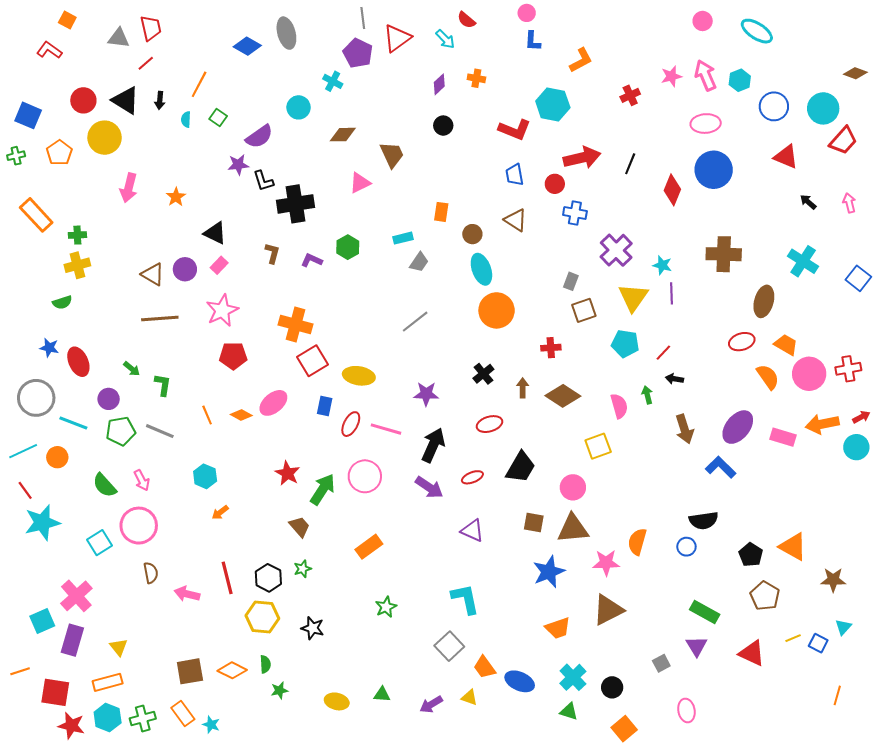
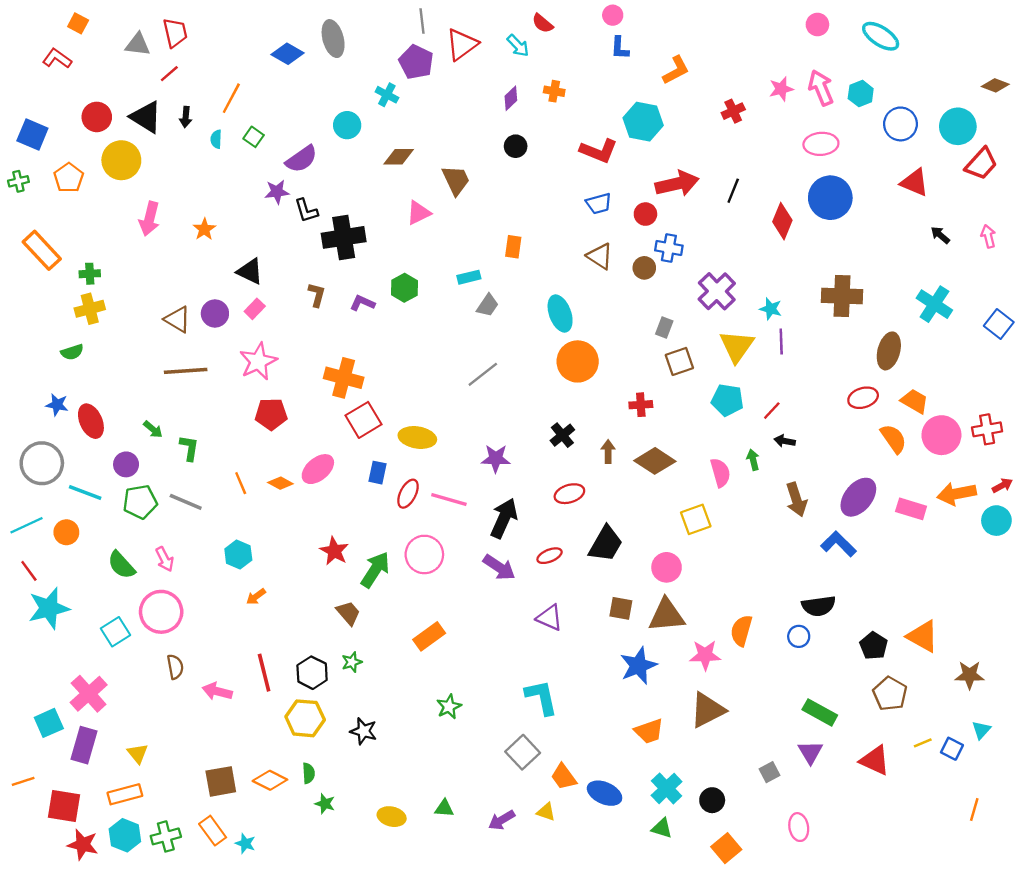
blue trapezoid: (515, 175) -> (599, 204), turned -95
brown circle: (472, 234) -> (644, 268), moved
green star: (279, 690) -> (325, 804), turned 30

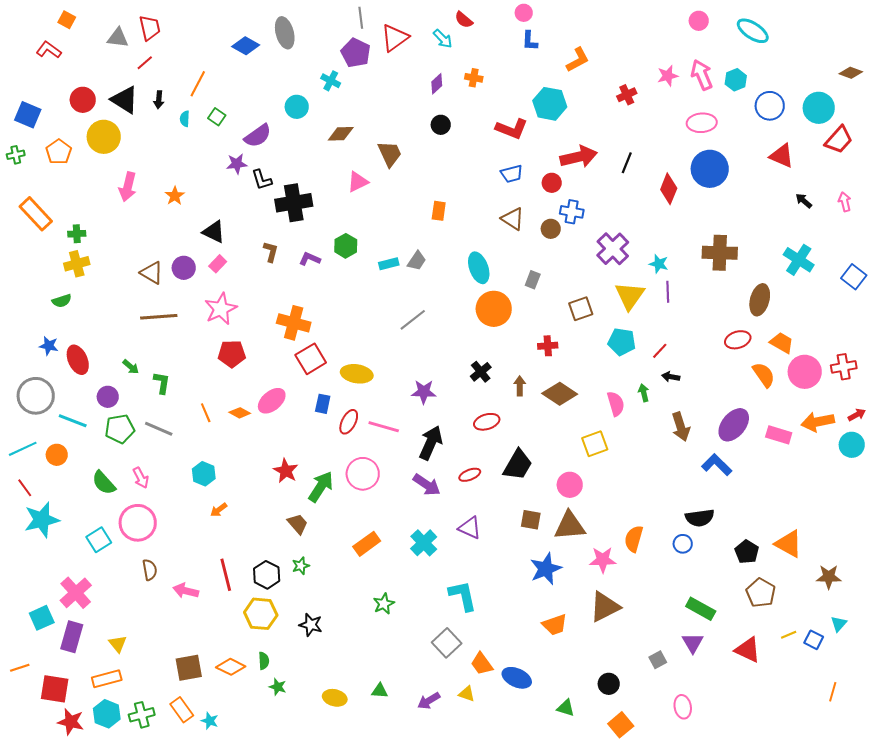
cyan rectangle: (469, 277) -> (389, 264), moved
gray rectangle: (664, 328) -> (533, 280), moved
cyan cross: (667, 788) -> (424, 543), moved

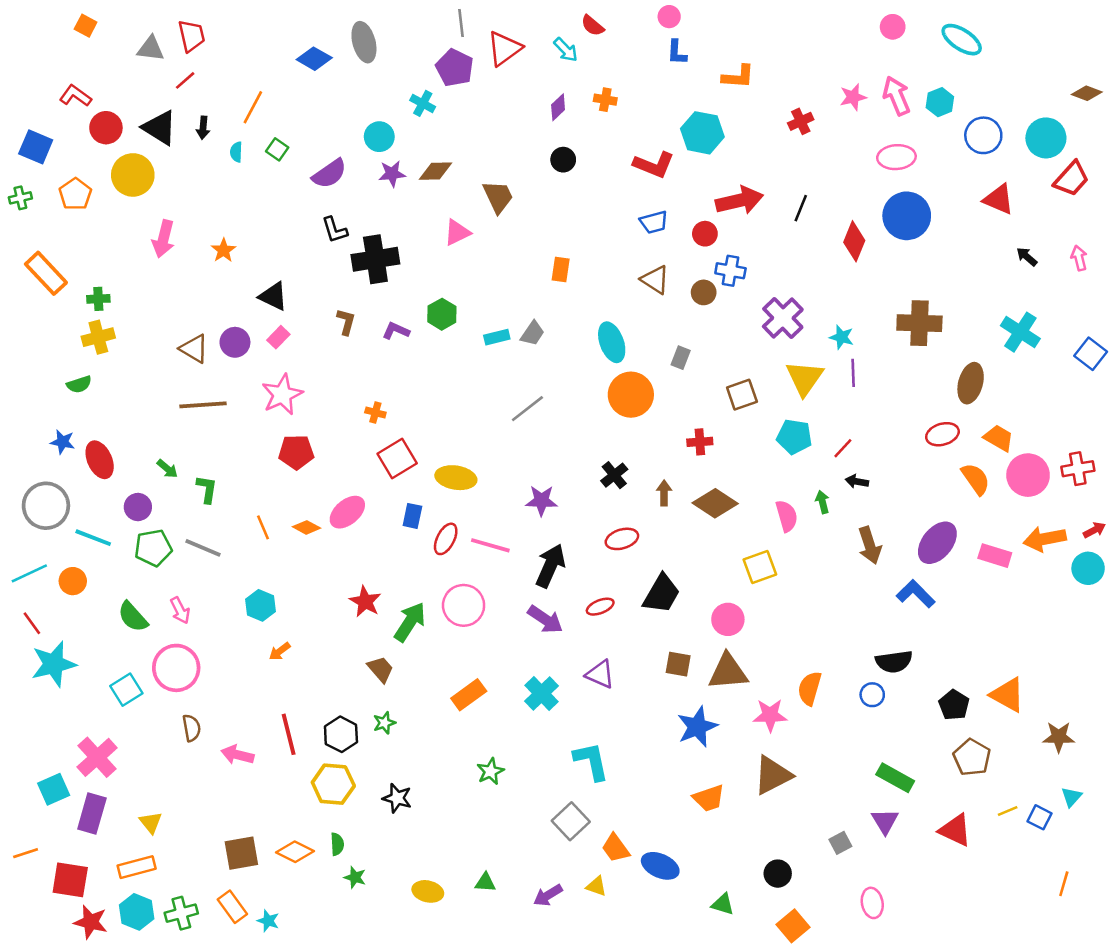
red L-shape: (49, 50) -> (75, 96), moved
orange L-shape: (578, 60) -> (738, 77), turned 32
purple star: (237, 164) -> (392, 174), moved
orange cross: (294, 323) -> (375, 413), size x0.5

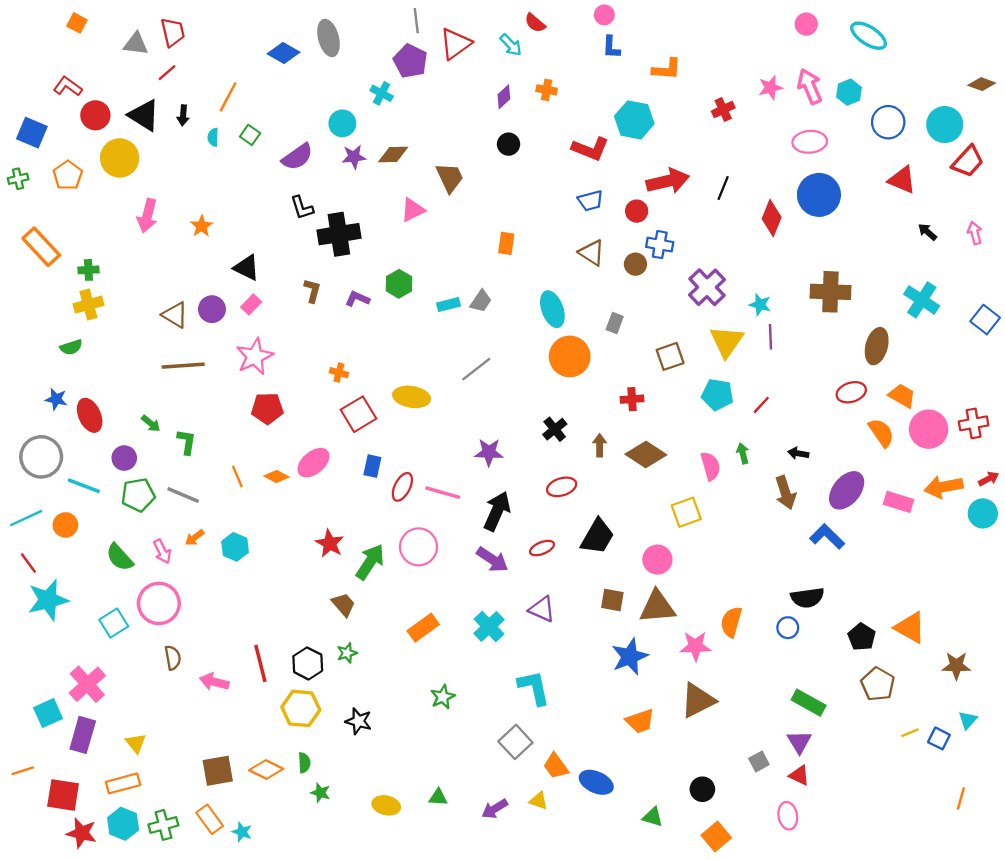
yellow ellipse: (456, 478) -> (412, 397), moved
black arrow: (857, 481) -> (798, 453), moved
orange arrow: (280, 651) -> (195, 538), moved
red triangle: (955, 830) -> (799, 775), moved, size x0.7

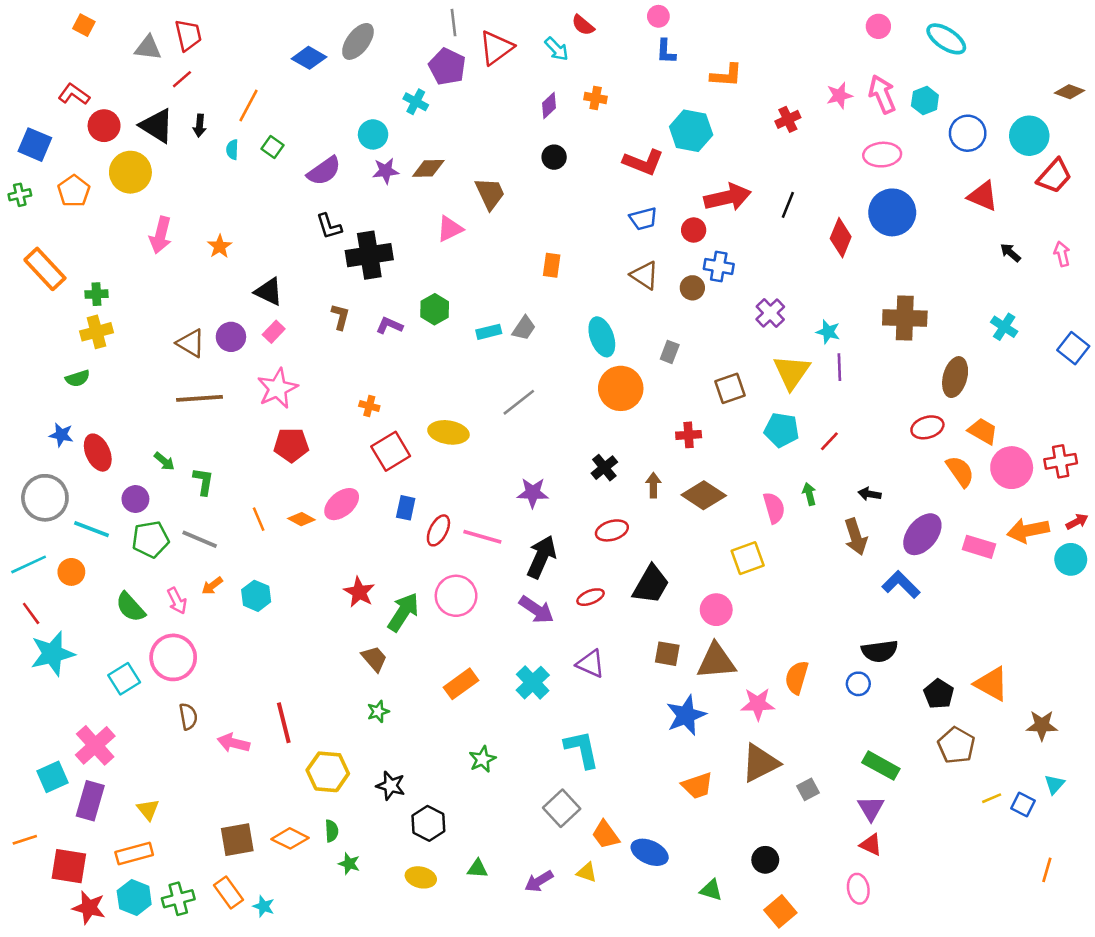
gray ellipse: (328, 38) -> (358, 41), turned 52
purple cross: (707, 287) -> (770, 313), size x0.7
cyan cross: (922, 300) -> (1004, 327), size x0.7
black hexagon: (308, 663) -> (428, 823), moved
gray square: (759, 762) -> (808, 789), moved

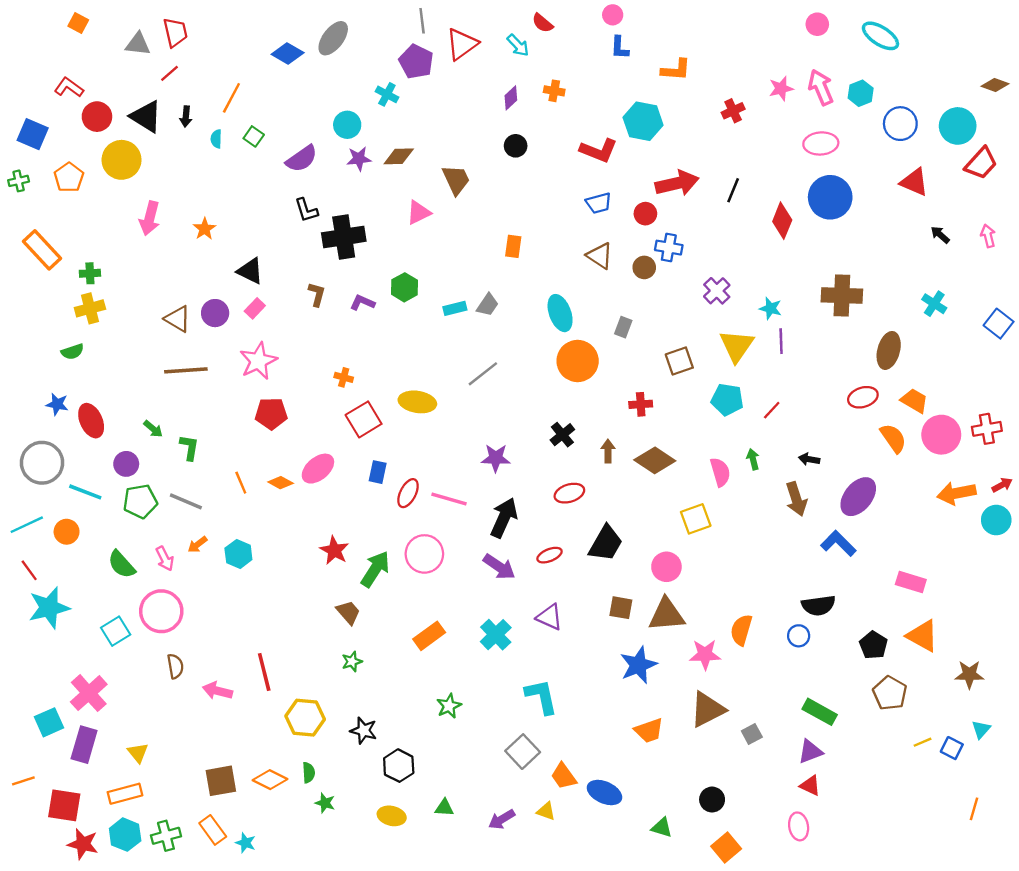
pink rectangle: (979, 547) -> (911, 582), moved
purple triangle: (871, 808) -> (810, 752), turned 40

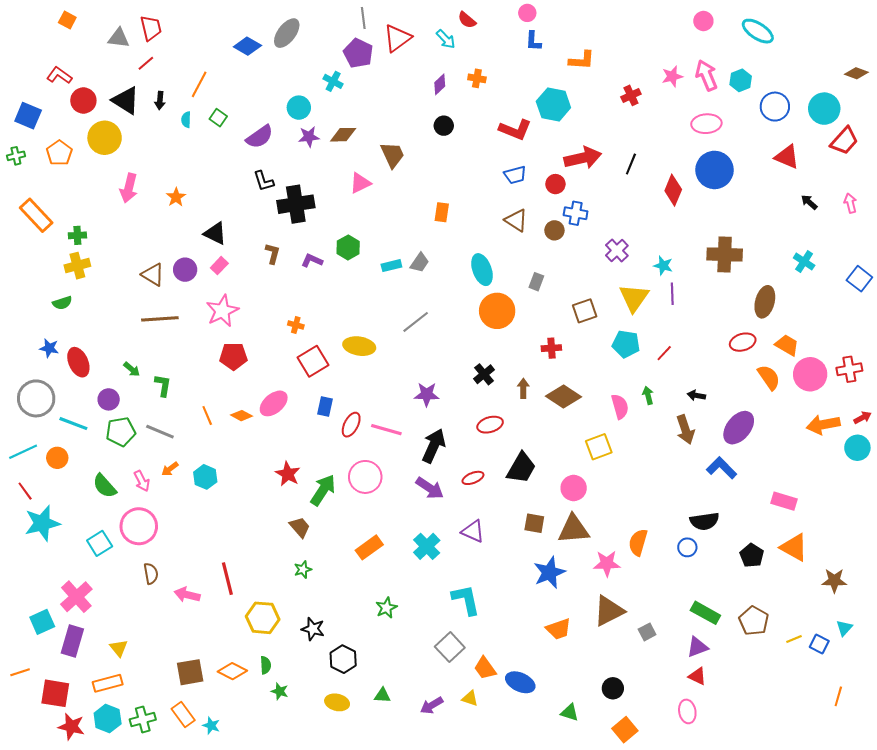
brown pentagon: (890, 693) -> (754, 621), moved

